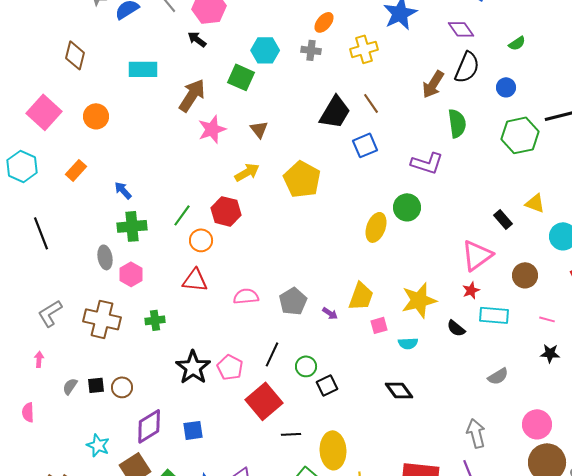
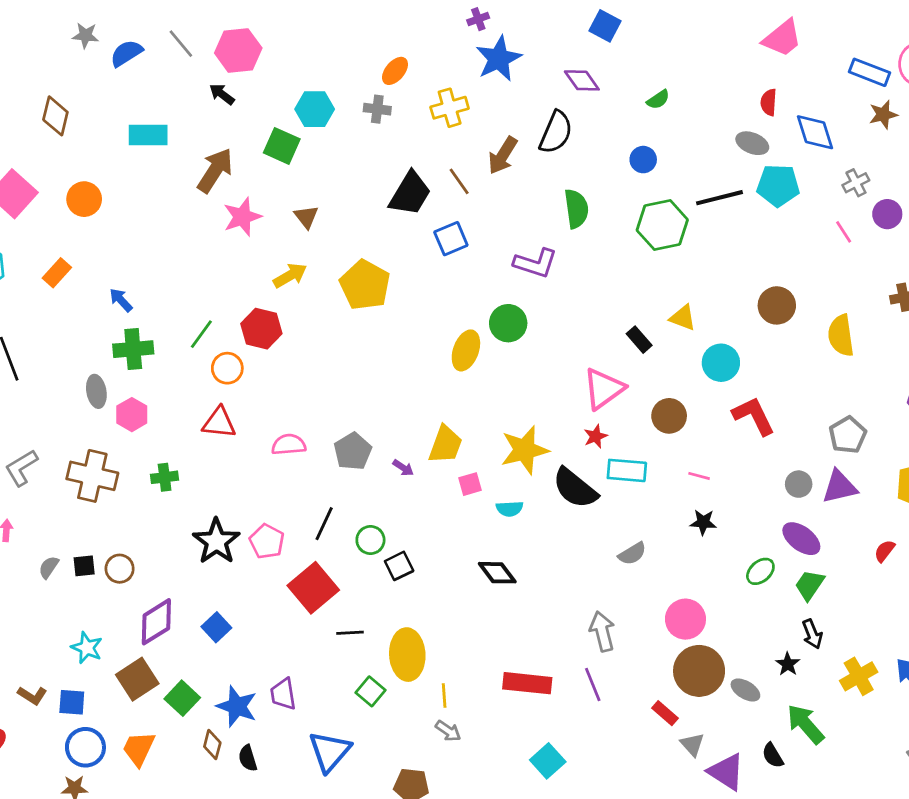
black semicircle: (467, 67) -> (556, 132), moved
brown arrow: (433, 84) -> (503, 155), moved
black semicircle: (456, 328) -> (575, 488), size x1.8
blue square: (193, 430) -> (216, 627), turned -35

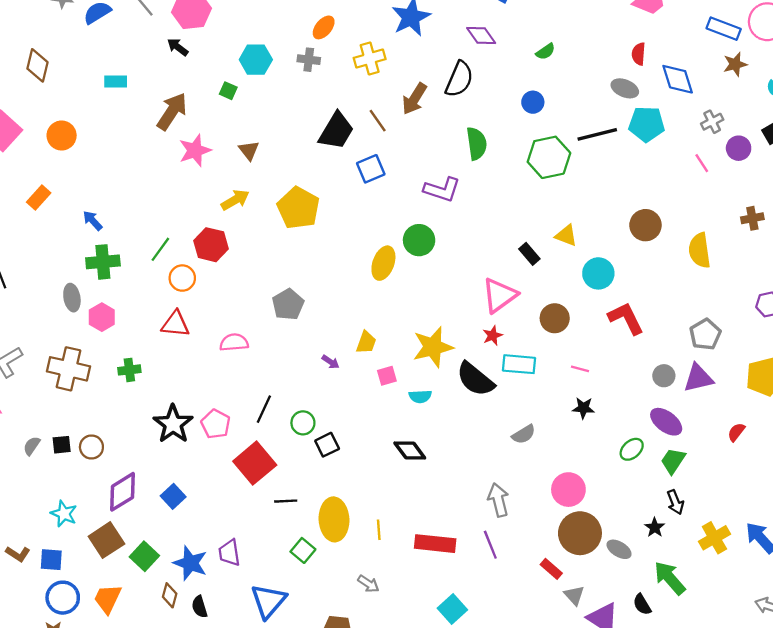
cyan rectangle: (148, 135) -> (116, 81), size x0.7
green square: (282, 146) -> (228, 91), size x0.6
yellow trapezoid: (445, 445) -> (366, 342), size x0.7
gray pentagon: (353, 451) -> (288, 304), moved
yellow line: (444, 695) -> (379, 530), moved

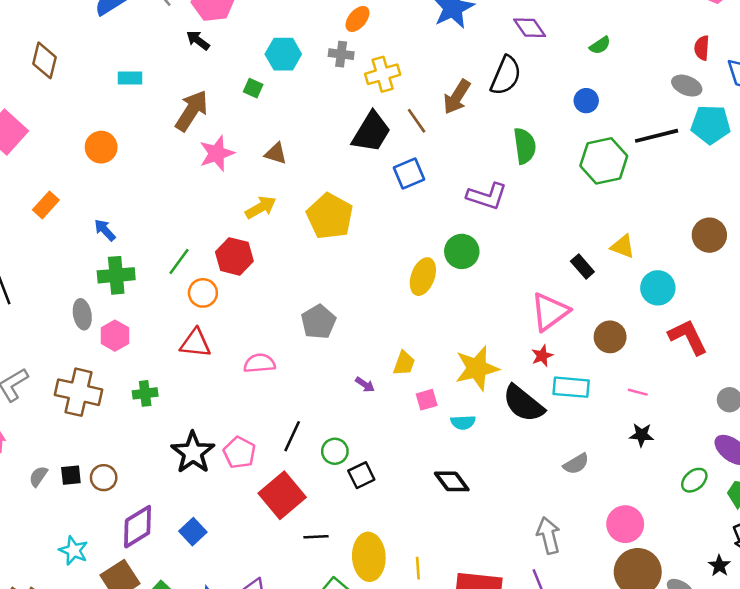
yellow cross: (370, 58) -> (383, 74), moved
orange circle: (62, 136) -> (101, 147), moved
brown triangle: (249, 150) -> (276, 153), turned -35

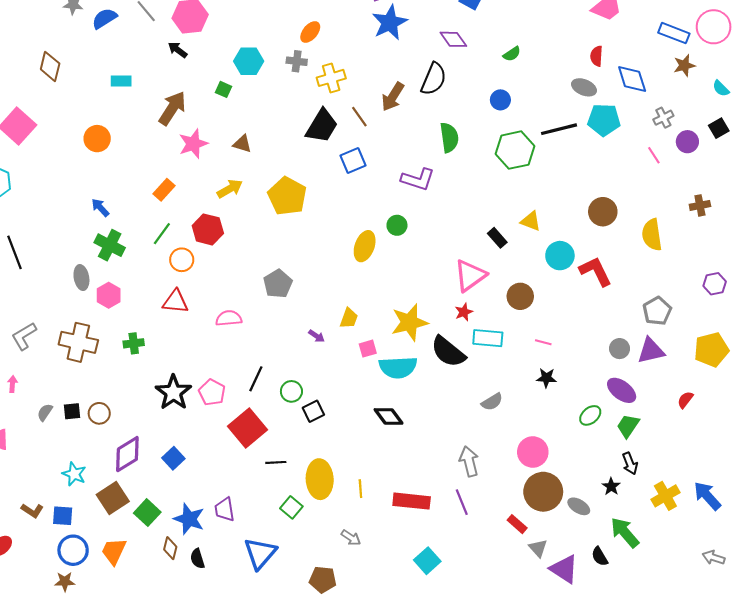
orange rectangle: (46, 205) -> (164, 190), moved
green circle: (462, 251) -> (397, 225), size x0.7
green cross: (116, 275) -> (110, 245), turned 32
red L-shape: (688, 337) -> (595, 271), moved
cyan semicircle: (463, 422) -> (398, 367), size x1.8

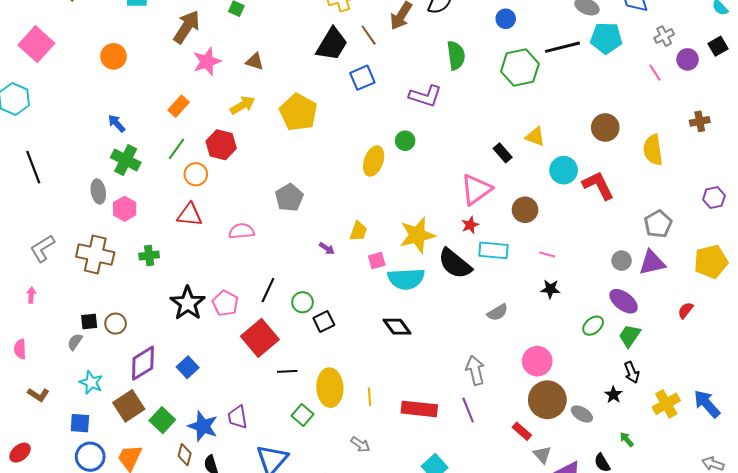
gray semicircle: (45, 412) -> (75, 342), moved
brown L-shape: (32, 511) -> (38, 395), moved
green arrow: (625, 532) -> (627, 439), size x0.5

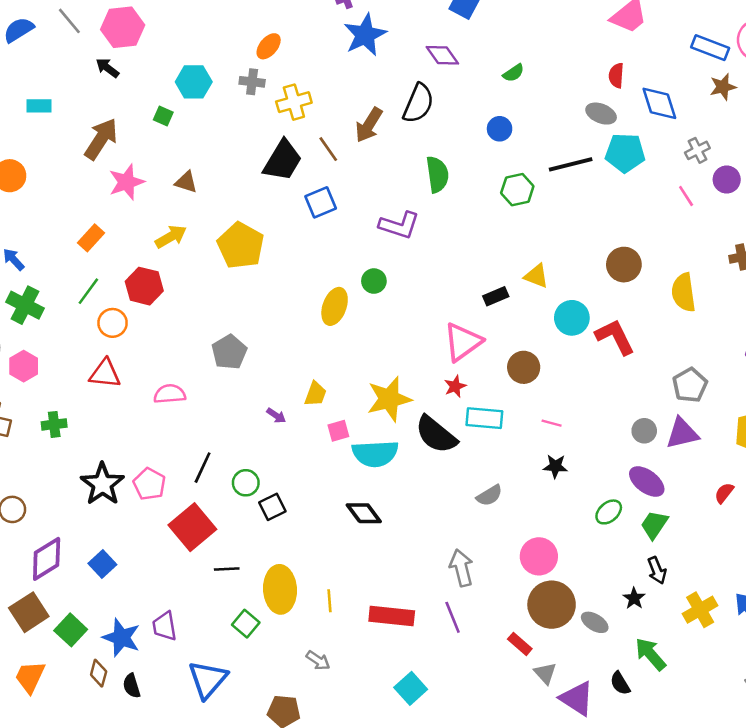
green hexagon: (520, 68) -> (517, 190), size x0.7
black rectangle: (503, 153) -> (496, 296), turned -72
green arrow: (627, 439) -> (651, 654), size x1.8

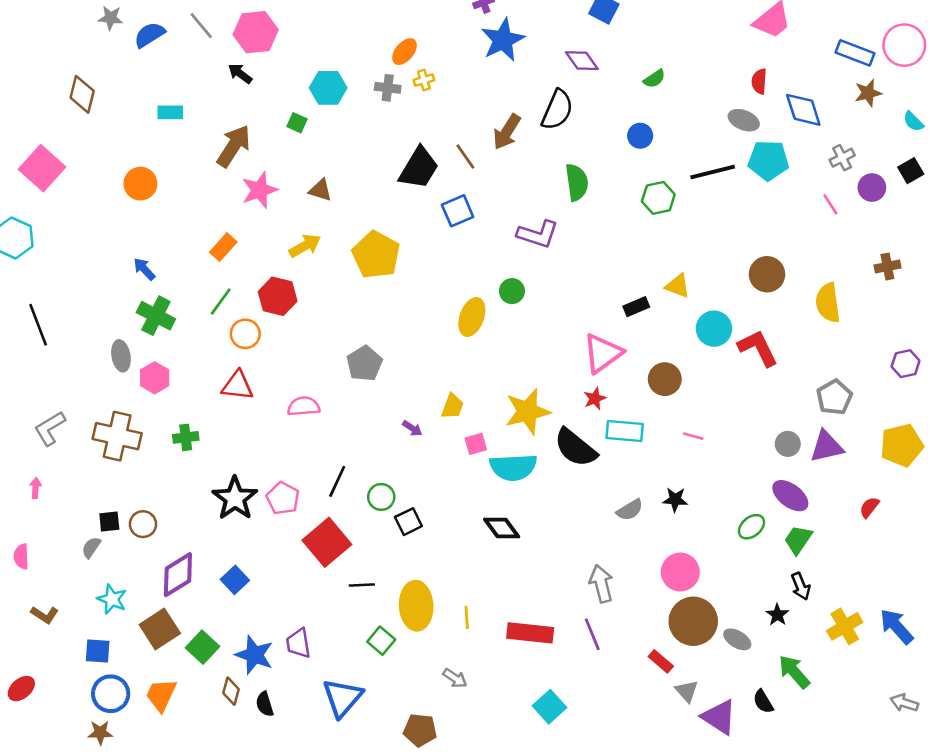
yellow cross: (294, 102) -> (424, 80), moved, size x0.6
black star: (555, 466) -> (675, 500), moved

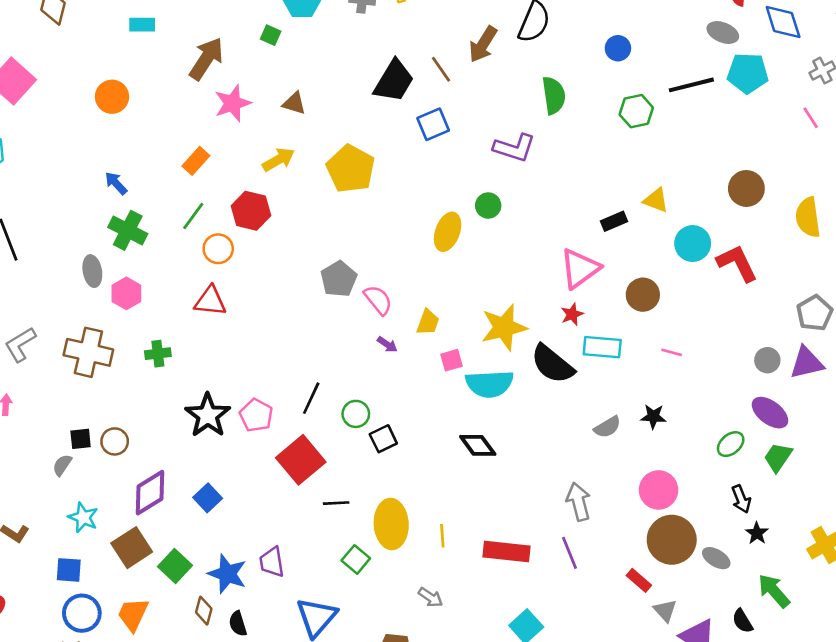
pink semicircle: (304, 406) -> (378, 300), moved, turned 56
black arrow: (801, 586) -> (741, 499), moved

